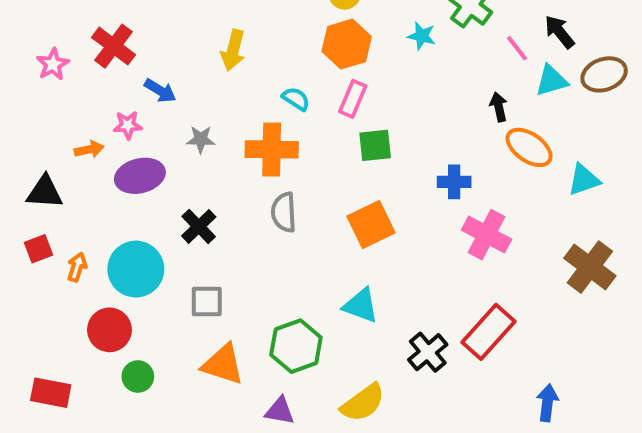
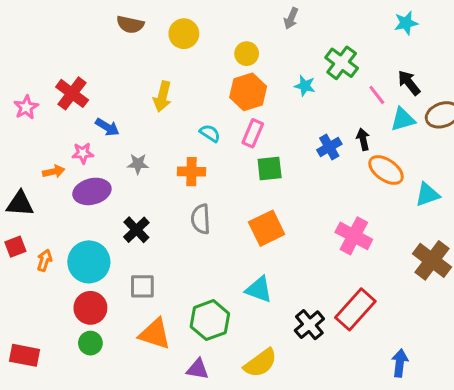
orange cross: (272, 149) -> (191, 172), size x0.7
blue cross: (454, 182) -> (329, 147), moved, turned -30
red circle: (109, 330) -> (90, 308), moved

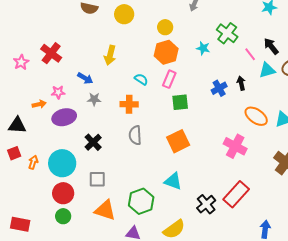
blue arrow: (107, 127) -> (85, 78), moved
orange ellipse: (386, 170) -> (256, 116), moved

